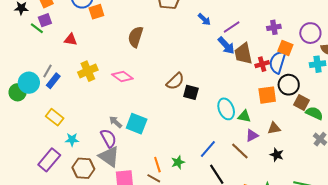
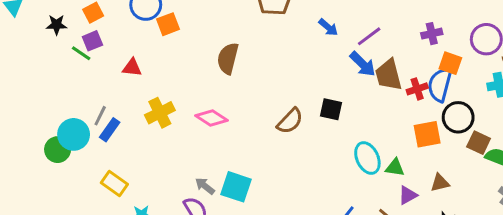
black square: (191, 92) -> (331, 109), moved

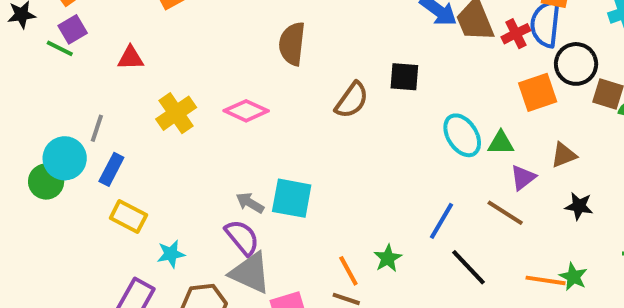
brown semicircle: (228, 58) -> (292, 44), moved
blue rectangle: (110, 130) -> (111, 169), moved

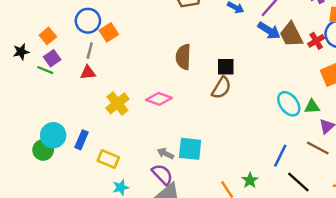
black square: (404, 77) -> (226, 67), moved
gray line: (97, 128) -> (90, 51), moved
yellow rectangle: (128, 216) -> (108, 159), moved

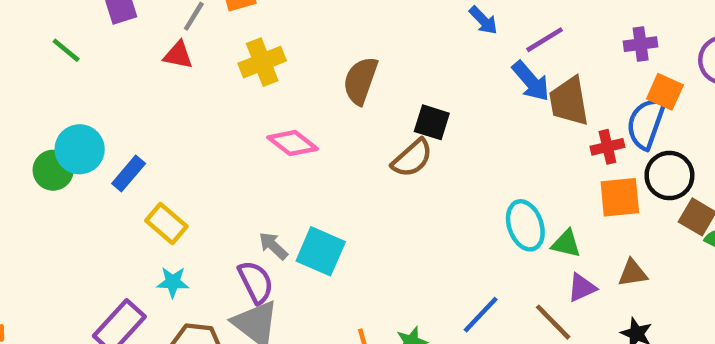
red cross: (316, 41) -> (607, 147), moved
green line: (45, 70) -> (66, 50), moved
yellow cross: (117, 103) -> (262, 62), moved

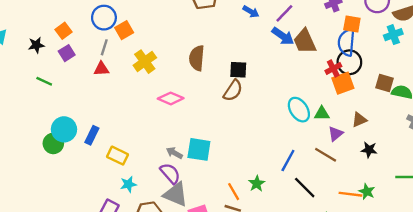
red cross: (607, 147) -> (333, 68), moved
black circle: (669, 176) -> (349, 62), moved

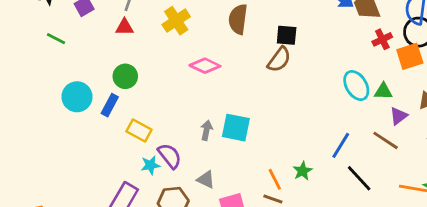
red cross: (333, 68) -> (382, 39), moved
green circle: (53, 143) -> (125, 76), moved
gray arrow: (174, 153) -> (206, 130), turned 70
purple semicircle: (170, 173) -> (170, 156), moved
gray triangle: (176, 194) -> (206, 180), size x0.6

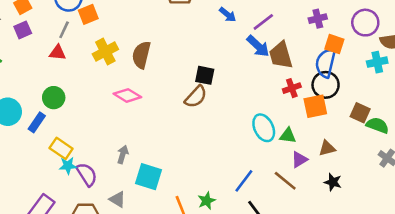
brown semicircle: (238, 19) -> (141, 55), moved
cyan square: (236, 128) -> (149, 177), moved
cyan star: (150, 165) -> (68, 166), moved

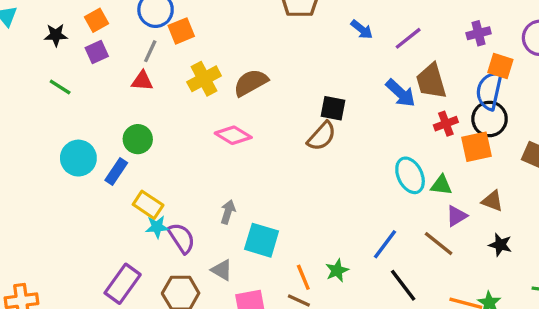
blue arrow: (258, 46) -> (401, 93), moved
brown semicircle: (141, 55) -> (251, 83), turned 48
brown triangle: (327, 148) -> (492, 201), turned 36

